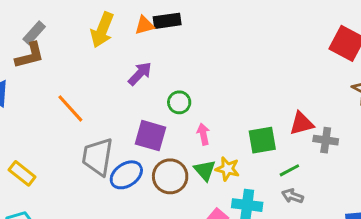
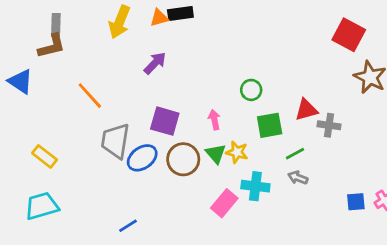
gray rectangle: (34, 33) -> (56, 25), turned -40
green circle: (179, 102) -> (251, 90), moved

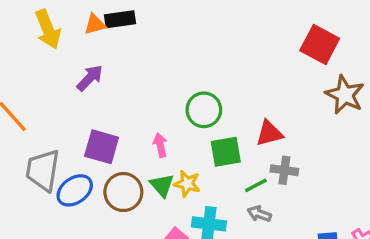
yellow arrow: (120, 22) -> (48, 29), turned -44
green circle: (251, 90) -> (204, 110), size x1.4
gray cross: (329, 125) -> (284, 170), moved

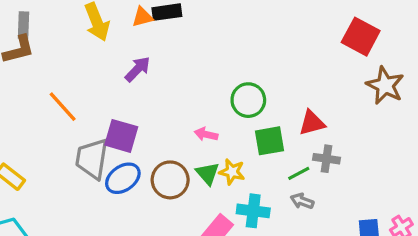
pink arrow: (160, 145) -> (206, 134), turned -65
purple square: (102, 147) -> (121, 136), moved

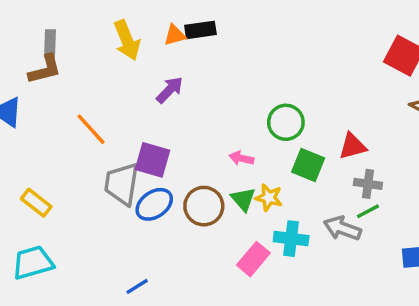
green square: (269, 141) -> (308, 165), turned 32
green line: (299, 173) -> (368, 211), moved
gray arrow: (302, 201) -> (342, 228), size x1.5

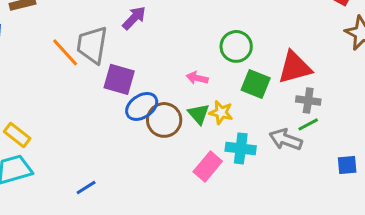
red triangle: (353, 146) -> (295, 67), size x1.4
gray trapezoid: (122, 184) -> (92, 45), moved
yellow rectangle: (36, 203) -> (17, 135), moved
blue ellipse: (154, 204) -> (142, 106), moved
blue line: (137, 286) -> (86, 187), moved

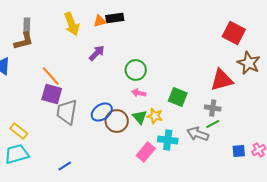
gray trapezoid: (92, 45) -> (67, 112), moved
green circle: (236, 46) -> (136, 70), moved
red triangle: (295, 67) -> (222, 80), moved
purple square: (119, 79) -> (52, 94), moved

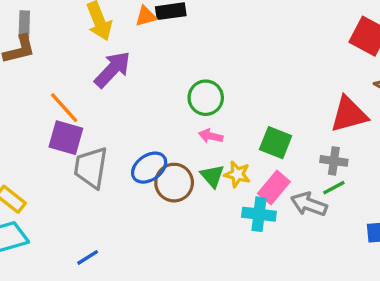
purple arrow: (97, 53) -> (112, 69), moved, size x1.4
pink rectangle: (146, 152) -> (274, 188), moved

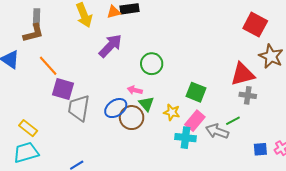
purple arrow: (112, 69) -> (110, 46), moved
orange line: (64, 108) -> (48, 66), moved
pink arrow: (211, 136) -> (135, 90), moved
gray cross: (334, 161) -> (248, 95), moved
green triangle: (212, 176) -> (146, 104), moved

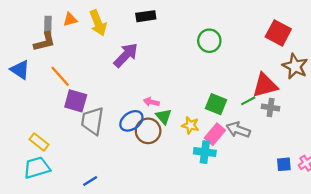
orange triangle: (114, 12) -> (70, 20), moved
green circle: (152, 64) -> (209, 41), moved
green line: (233, 121) -> (248, 101), moved
gray arrow: (217, 131) -> (238, 130), moved

